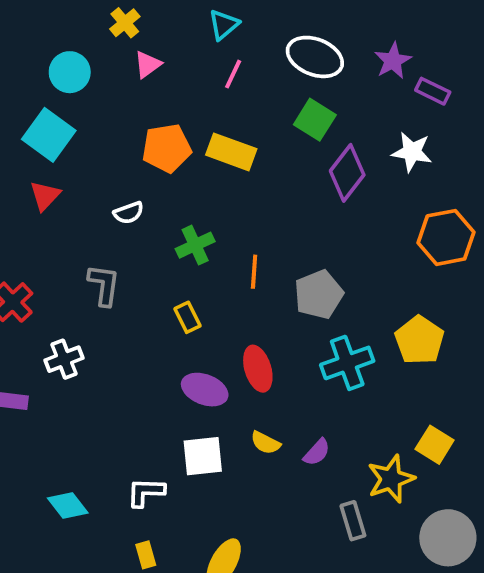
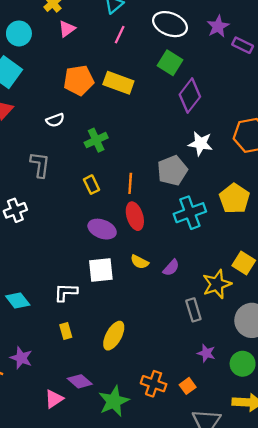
white star: (412, 152) -> (200, 144), moved
orange line: (254, 272) -> (130, 183), moved

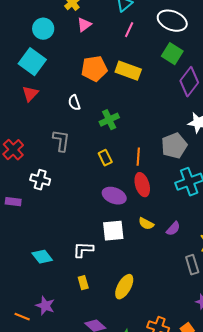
white semicircle: (55, 120) -> (74, 103), turned 91
white cross: (15, 210) -> (40, 180), turned 36

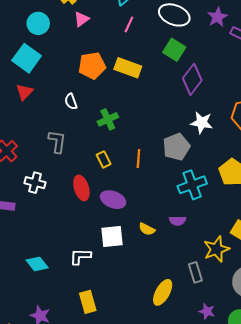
red ellipse: (142, 185) -> (81, 188), moved
purple semicircle: (173, 229) -> (177, 221), moved, turned 49
yellow rectangle: (83, 283) -> (88, 302), moved, size x1.5
yellow ellipse: (124, 287) -> (163, 292), moved

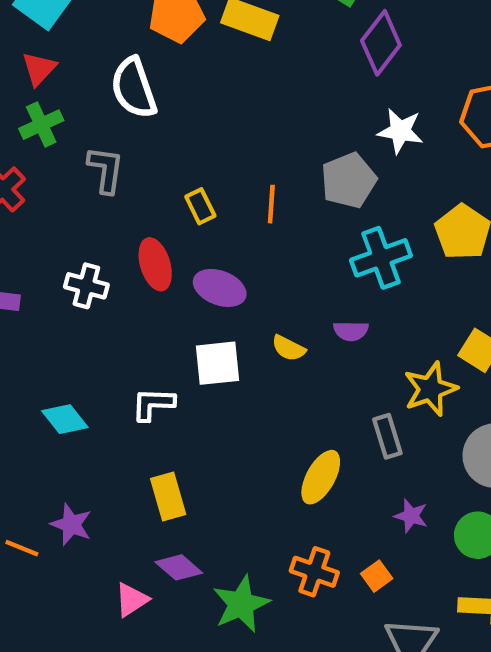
white semicircle: (71, 101) -> (134, 88), size x1.8
green cross: (108, 119) -> (41, 125), moved
white cross: (35, 183) -> (86, 286), moved

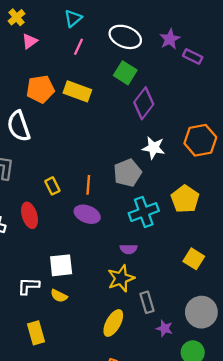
purple ellipse: (220, 288) -> (87, 214), moved
yellow semicircle: (288, 348) -> (59, 296), moved
yellow star: (430, 389) -> (121, 278), moved
purple star: (411, 516) -> (164, 328), moved

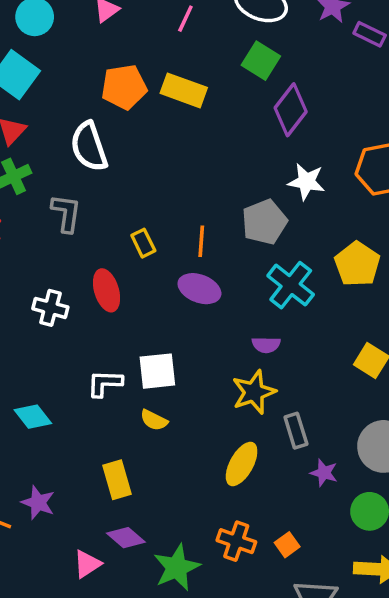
cyan cross: (144, 212) -> (291, 285), turned -32
white L-shape: (28, 286) -> (105, 383), moved

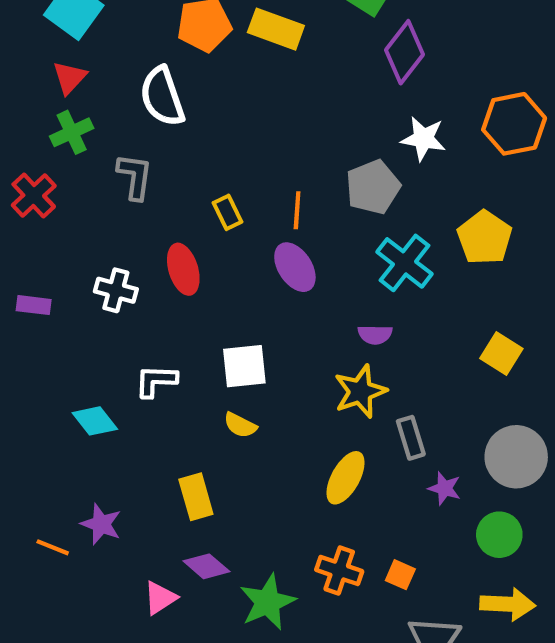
purple ellipse: (199, 289) -> (295, 267), turned 36
white L-shape: (105, 383) -> (156, 381), moved
orange square: (287, 545) -> (400, 575), turned -30

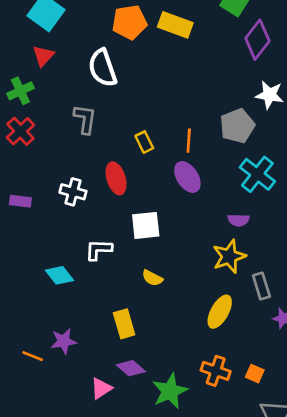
green cross: (72, 132) -> (20, 91), moved
white square: (244, 366) -> (146, 225), moved
purple star: (101, 524) -> (64, 341), turned -30

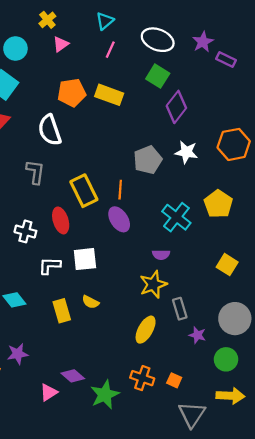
gray pentagon: (237, 126) -> (148, 160), moved
yellow rectangle: (144, 142) -> (84, 191), size x1.8
white L-shape: (99, 250) -> (50, 266), moved
yellow rectangle: (124, 324) -> (62, 311), moved

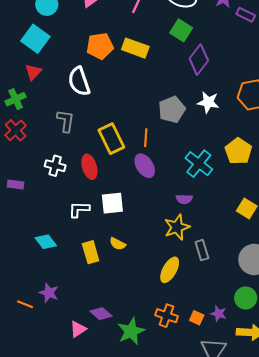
white cross: (25, 231) -> (55, 166), moved
purple star: (197, 335) -> (219, 314), moved
purple star: (18, 354) -> (49, 293), turned 30

